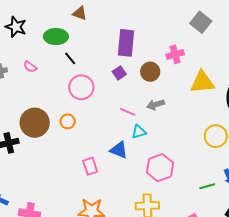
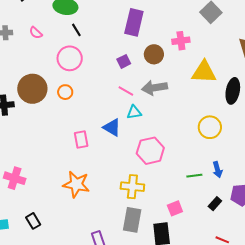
purple square: (119, 73) -> (124, 61), moved
pink circle: (81, 87) -> (70, 58), moved
gray arrow: (156, 105) -> (155, 88), size x1.4

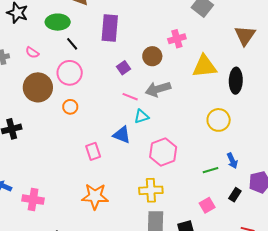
purple rectangle: (134, 22) -> (110, 28), moved
brown circle: (32, 89) -> (38, 87), moved
pink square: (175, 208) -> (207, 205), moved

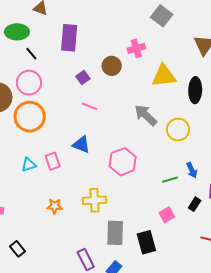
gray arrow: (158, 89) -> (146, 115), moved, turned 60
orange circle: (70, 107) -> (30, 117), size x2.0
cyan triangle: (141, 116) -> (29, 165), moved
yellow cross: (151, 190) -> (94, 200), moved
orange star: (95, 196) -> (55, 206), size x0.6

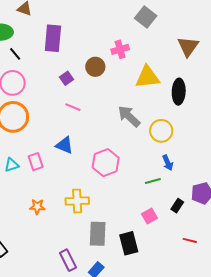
blue arrow: (192, 170) -> (168, 163), moved

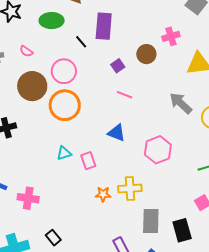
black line: (15, 54) -> (81, 42), moved
pink rectangle: (36, 162) -> (88, 161), moved
orange star: (37, 207) -> (103, 194), moved

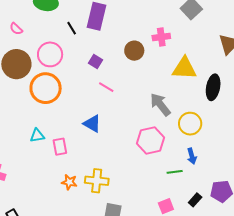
purple square: (118, 66) -> (95, 62), moved, turned -32
pink hexagon: (158, 150) -> (151, 140), moved

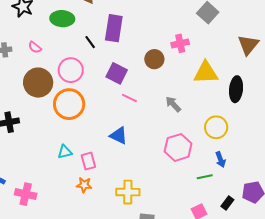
purple square: (95, 62) -> (117, 73), size x1.5
gray arrow: (160, 104) -> (173, 104), moved, size x0.7
orange star: (69, 182) -> (84, 185), moved

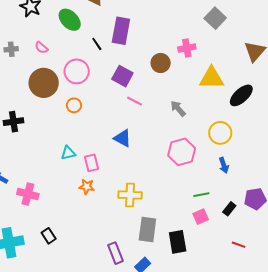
green ellipse: (62, 19) -> (70, 20), turned 40
black ellipse: (236, 89) -> (241, 95), turned 40
orange circle: (69, 104) -> (74, 105), size x0.5
green line: (205, 177) -> (201, 195), moved

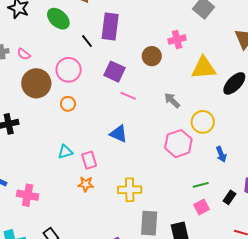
pink semicircle: (41, 48) -> (24, 54), moved
yellow circle: (220, 133) -> (203, 122), moved

